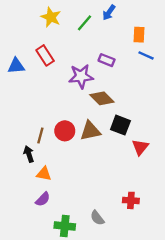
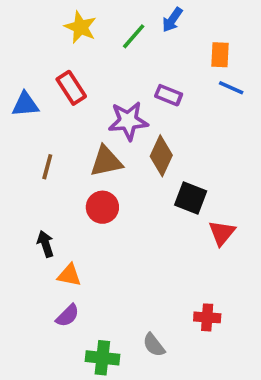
brown diamond: (102, 98) -> (161, 156), turned 70
brown triangle: (90, 131) -> (106, 161), moved
brown line: (40, 135) -> (47, 167), moved

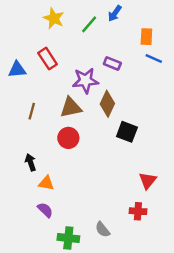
red triangle: (222, 233) -> (148, 181), moved
purple semicircle: (68, 316) -> (45, 210), turned -91

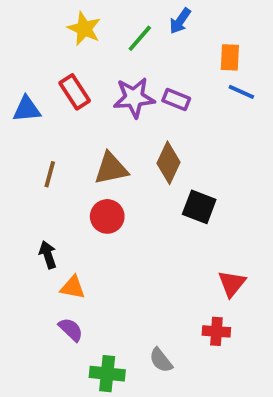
purple star: (85, 81) -> (134, 98), moved

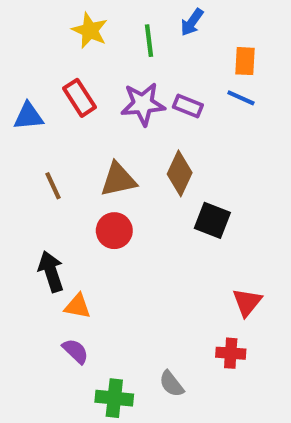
green line: (140, 38) -> (149, 41), turned -48
blue line: (241, 92) -> (241, 98), moved
brown line: (50, 174) -> (53, 186), turned -40
black arrow: (48, 255) -> (51, 271), size x1.4

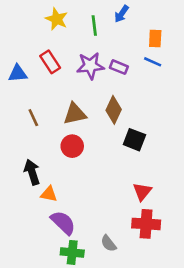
red triangle: (247, 302) -> (142, 192), moved
purple semicircle: (75, 351) -> (63, 223), moved, size x1.5
red cross: (231, 353) -> (146, 224), size x1.5

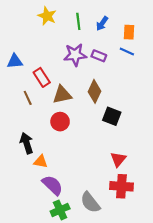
blue arrow: (121, 14) -> (102, 23), moved
red rectangle: (50, 62) -> (42, 77), moved
gray semicircle: (108, 243) -> (90, 202), size x1.5
green cross: (72, 252) -> (60, 210), turned -30

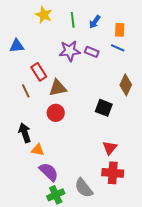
blue triangle: (15, 61) -> (17, 46), moved
brown diamond: (95, 91) -> (126, 85), moved

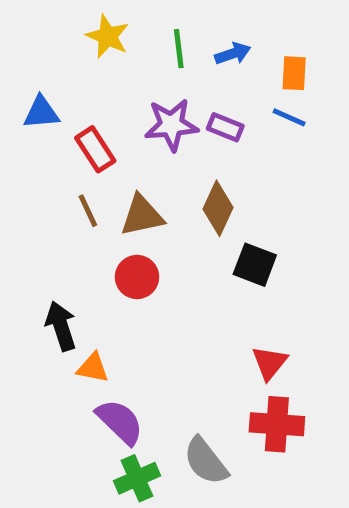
blue arrow: (95, 22) -> (233, 54), turned -144
red rectangle: (39, 72) -> (95, 149), moved
brown diamond: (126, 85) -> (218, 208), moved
brown line: (26, 91) -> (88, 211), moved

